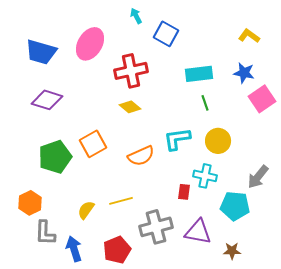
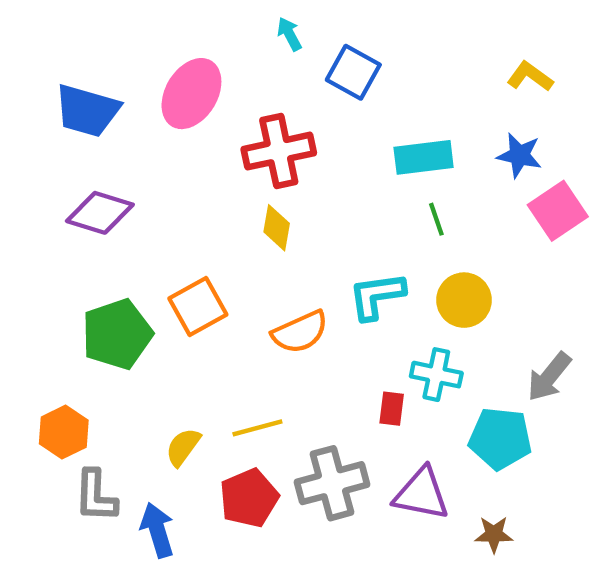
yellow diamond: (130, 107) -> (277, 228), turned 60
red pentagon: (117, 250) -> (249, 498), moved

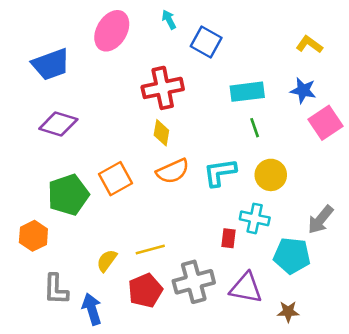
pink ellipse: (191, 94) -> (112, 31), moved
blue trapezoid: (87, 111) -> (51, 64), turned -36
orange semicircle: (300, 332) -> (173, 171), moved
orange hexagon: (64, 432) -> (33, 236), moved

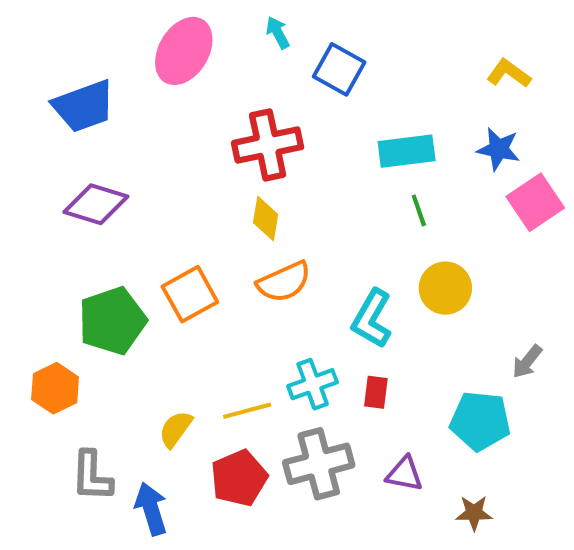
cyan L-shape: (220, 172) -> (372, 319), moved, turned -52
cyan cross: (255, 218) -> (313, 384), moved, turned -32
gray arrow: (320, 220) -> (527, 362), size x0.7
purple triangle: (246, 288) -> (405, 474), size x0.7

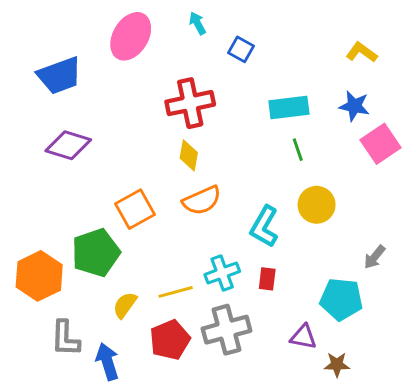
blue square: (339, 69) -> (241, 49), size x0.7
green pentagon: (112, 321) -> (96, 253), moved
orange hexagon: (55, 388) -> (39, 276), size x1.4
purple triangle: (405, 474) -> (303, 337), moved

